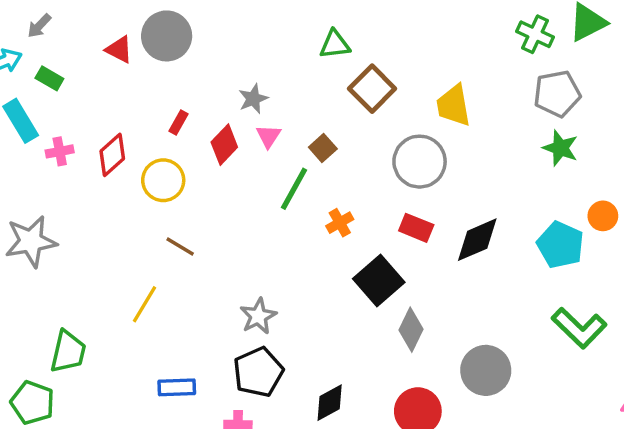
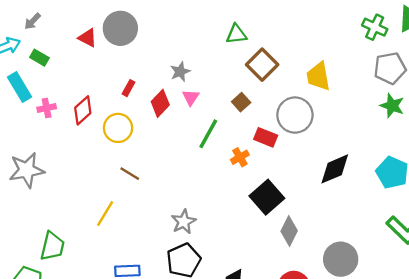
brown square: (323, 148) -> (241, 102), moved
red rectangle: (416, 228) -> (266, 137), moved

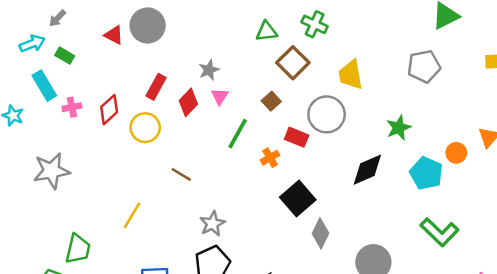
green cross: (375, 27) -> (315, 24), moved
red rectangle: (129, 88) -> (156, 87), size x1.5
green star: (392, 106) -> (399, 128), moved, turned 30
brown line: (130, 174) -> (181, 174), moved

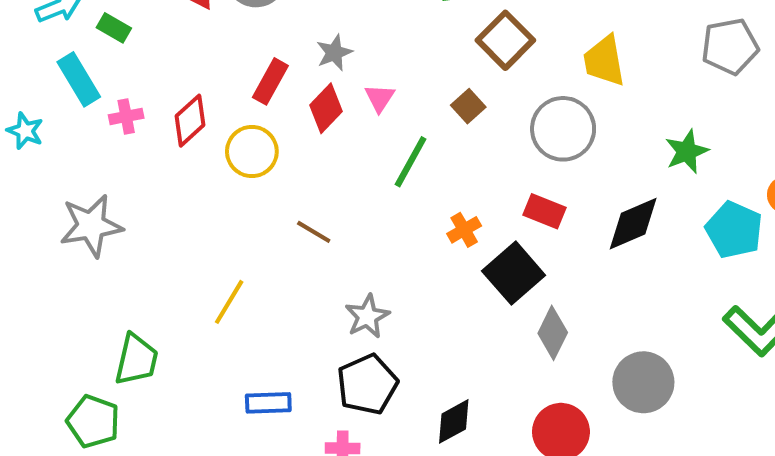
gray star: (209, 70) -> (334, 53), moved
red rectangle: (297, 137) -> (544, 211), moved
orange cross: (270, 158) -> (464, 230), moved

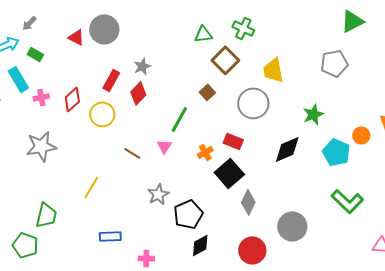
pink triangle: (380, 98) -> (164, 146), moved
red rectangle: (544, 211) -> (233, 141), moved
gray star: (91, 226) -> (41, 146), moved
black pentagon: (367, 384) -> (188, 214), moved

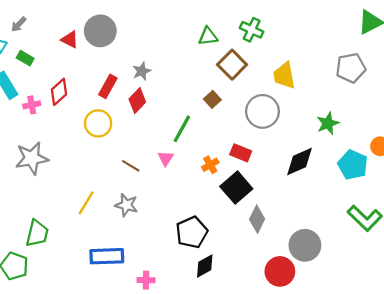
red diamond: (72, 99) -> (59, 92), moved
gray star: (158, 194) -> (126, 205), moved, turned -30
blue rectangle: (110, 236) -> (107, 256), size x1.4
red circle: (252, 250) -> (280, 271), moved

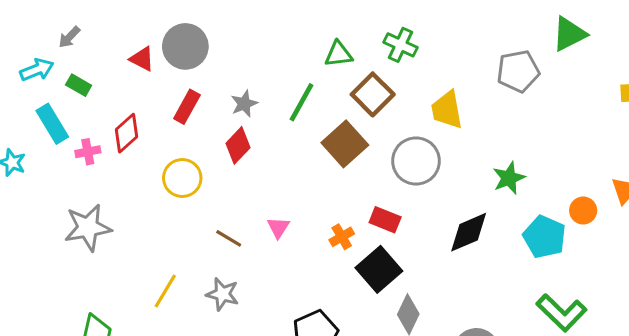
gray pentagon: (351, 68) -> (518, 71), moved
red rectangle: (108, 86) -> (187, 107), moved
brown square: (212, 99) -> (345, 144), size x1.8
green line: (182, 129) -> (301, 102), moved

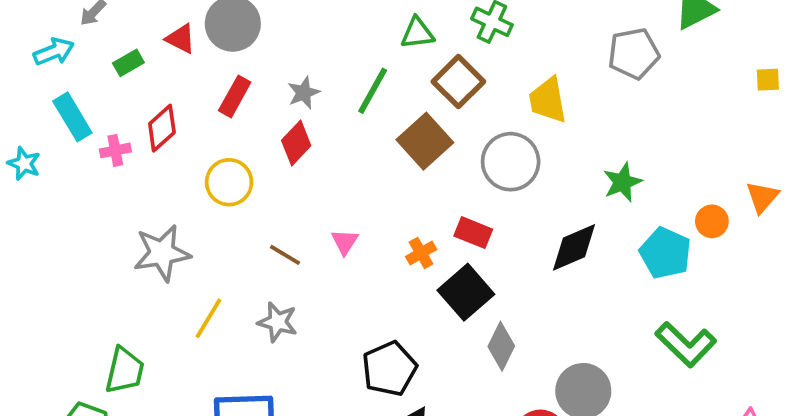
green rectangle: (79, 85) -> (128, 63), moved, turned -60
gray star: (88, 228) -> (162, 253), moved

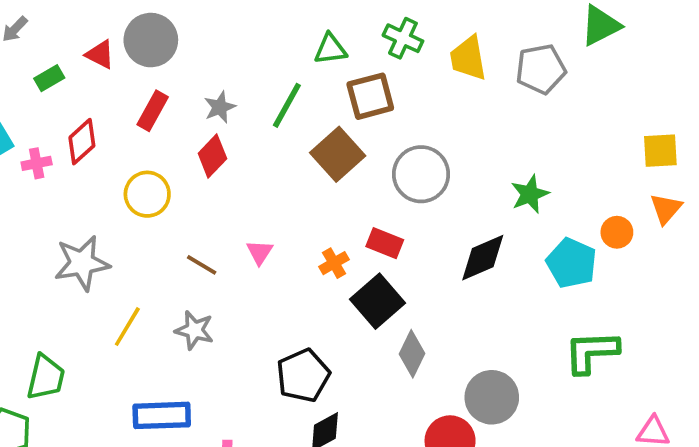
yellow square: (768, 80) -> (660, 151), moved, size x1.5
brown square: (458, 82) -> (370, 96), turned 30
yellow trapezoid: (548, 100) -> (468, 58), moved
green L-shape: (686, 344) -> (591, 352), turned 134

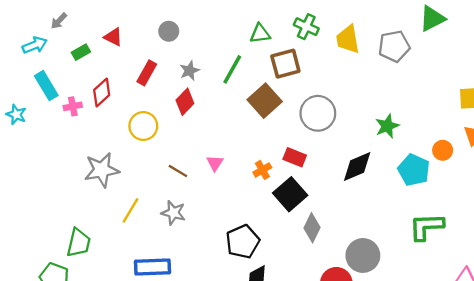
gray circle: (151, 40) -> (169, 31), moved, size x0.6

